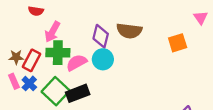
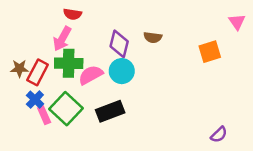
red semicircle: (36, 11) -> (73, 14), moved
brown semicircle: (129, 31) -> (153, 37), size x0.6
pink rectangle: (14, 81) -> (44, 115), moved
black rectangle: (78, 93) -> (110, 111), moved

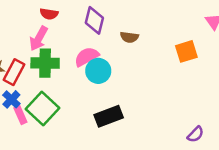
purple diamond: (119, 44) -> (94, 20), moved
pink semicircle: (91, 75) -> (87, 57), moved
black rectangle: (110, 111) -> (109, 116), moved

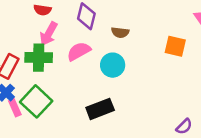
pink arrow: (39, 38) -> (49, 34), moved
orange square: (186, 51) -> (175, 46), turned 30
cyan circle: (98, 71) -> (113, 65), moved

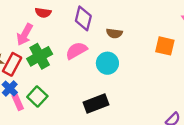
pink arrow: (49, 34) -> (25, 34), moved
green cross: (39, 58) -> (40, 56), turned -30
green square: (36, 101) -> (37, 97), size x0.7

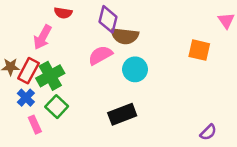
brown semicircle: (114, 33) -> (125, 36), moved, size x1.5
green cross: (40, 56) -> (50, 76), moved
pink rectangle: (18, 102) -> (35, 125), moved

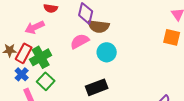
pink arrow: (43, 37) -> (35, 27), turned 36
orange square: (199, 50) -> (172, 37), moved

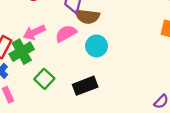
pink arrow: (35, 27) -> (34, 32), moved
green square: (46, 81) -> (44, 79), moved

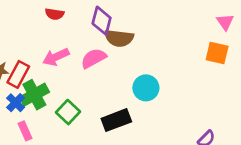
cyan circle: (97, 46) -> (146, 88), moved
green cross: (22, 52) -> (34, 95), moved

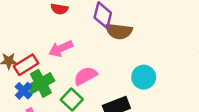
pink semicircle: (94, 58) -> (85, 76), moved
red rectangle: (18, 74) -> (26, 65), turned 30

